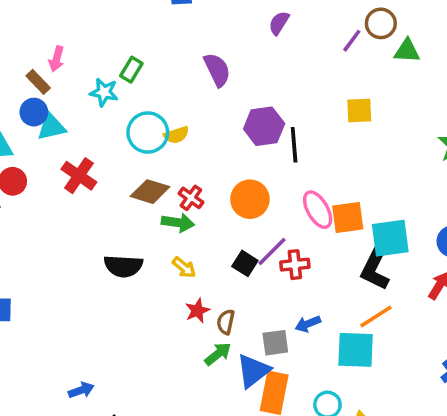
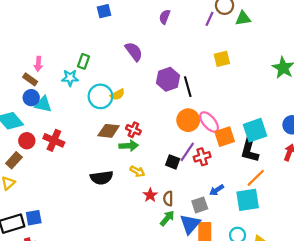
cyan triangle: (51, 127) -> (43, 104), turned 36
red cross: (79, 176) -> (54, 140), moved
orange circle: (250, 199) -> (188, 120), moved
orange square: (348, 217) -> (225, 137), moved

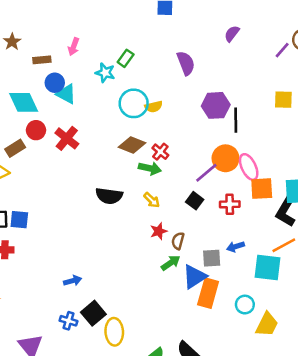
brown rectangle: (30, 79) -> (42, 60), moved, turned -56
purple line: (187, 152) -> (206, 173), moved

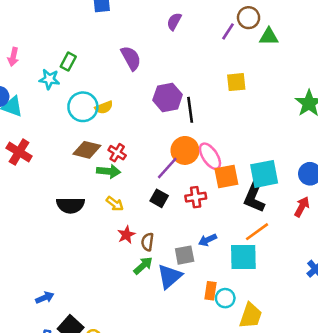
orange rectangle: (208, 293) -> (211, 291), moved, size x0.6

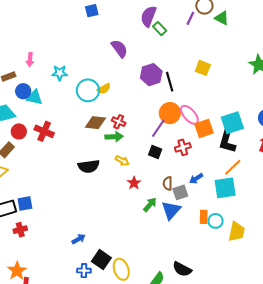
purple semicircle: (174, 21) -> (148, 16), size x1.5
green triangle: (269, 37) -> (222, 18), turned 35
green rectangle: (68, 62) -> (160, 29), moved, turned -64
yellow square: (236, 82) -> (203, 68), moved, turned 35
brown semicircle: (147, 242) -> (168, 183), moved

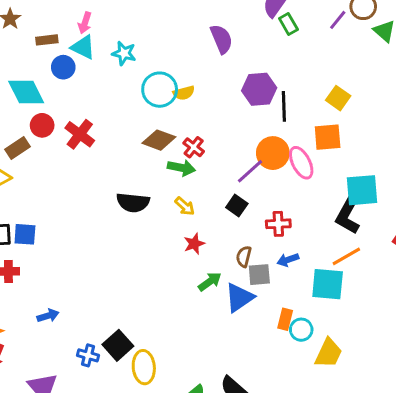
cyan triangle: (34, 97) -> (83, 47), moved
orange square: (204, 129) -> (328, 137), moved
red cross: (183, 147) -> (278, 224), moved
blue arrow: (79, 239) -> (48, 316), moved

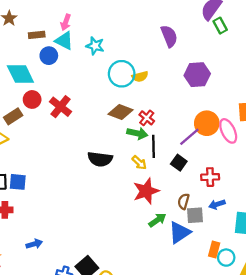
black line: (284, 106) -> (154, 146), moved
red star: (194, 244) -> (146, 191), size x1.6

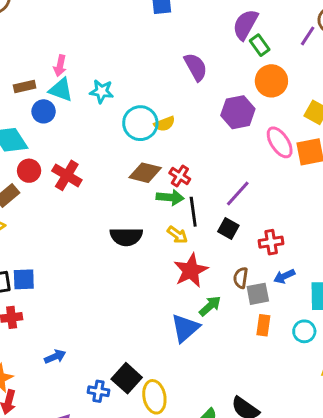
orange circle: (207, 123) -> (271, 81), moved
pink ellipse: (228, 131) -> (280, 142), moved
blue triangle: (180, 232) -> (185, 328), moved
orange rectangle: (214, 249) -> (263, 325), moved
cyan circle: (226, 258) -> (304, 331), moved

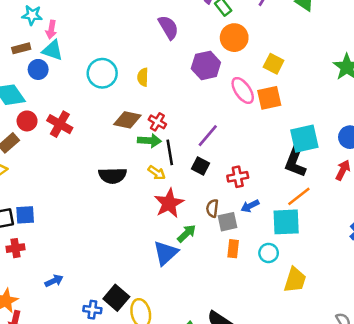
cyan star: (102, 91) -> (32, 15), moved
cyan circle: (140, 123) -> (102, 73), moved
yellow semicircle: (164, 124) -> (143, 77), turned 114

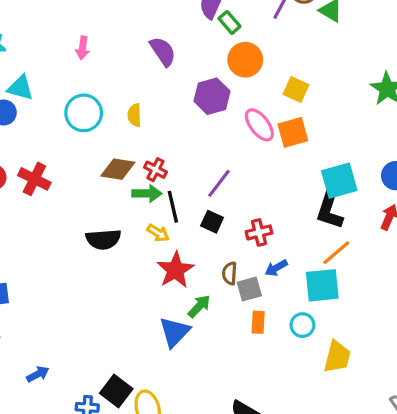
pink arrow: (51, 30) -> (83, 48), moved

